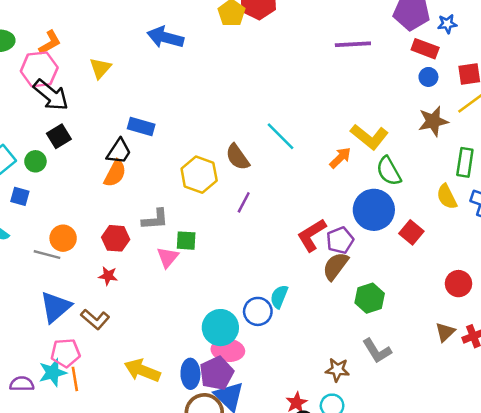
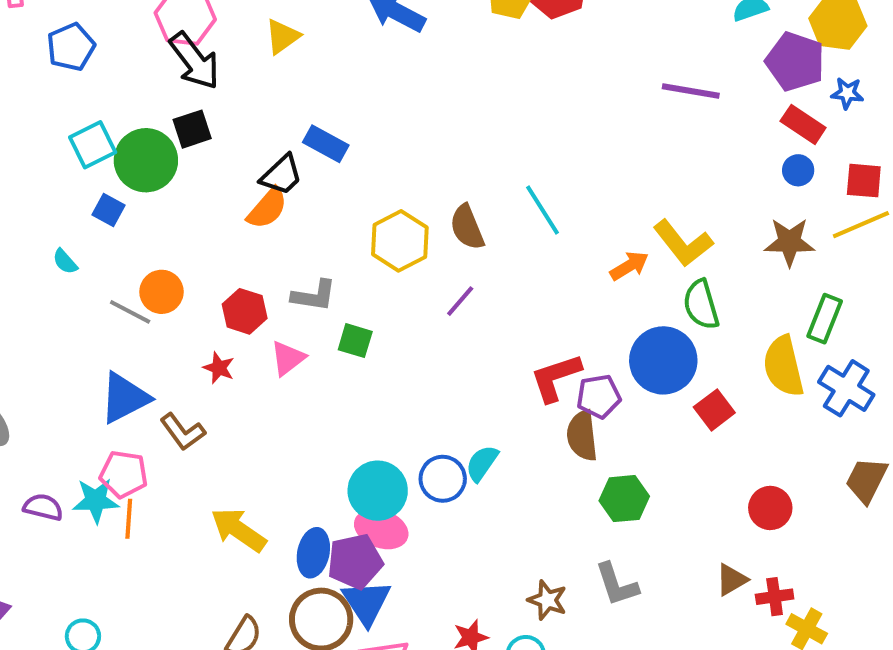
green circle: (35, 161) -> (146, 160), size x1.8
yellow semicircle: (447, 197) -> (783, 366), size x1.4
pink triangle: (168, 257) -> (288, 358), moved
brown semicircle: (335, 266) -> (582, 436), turned -56

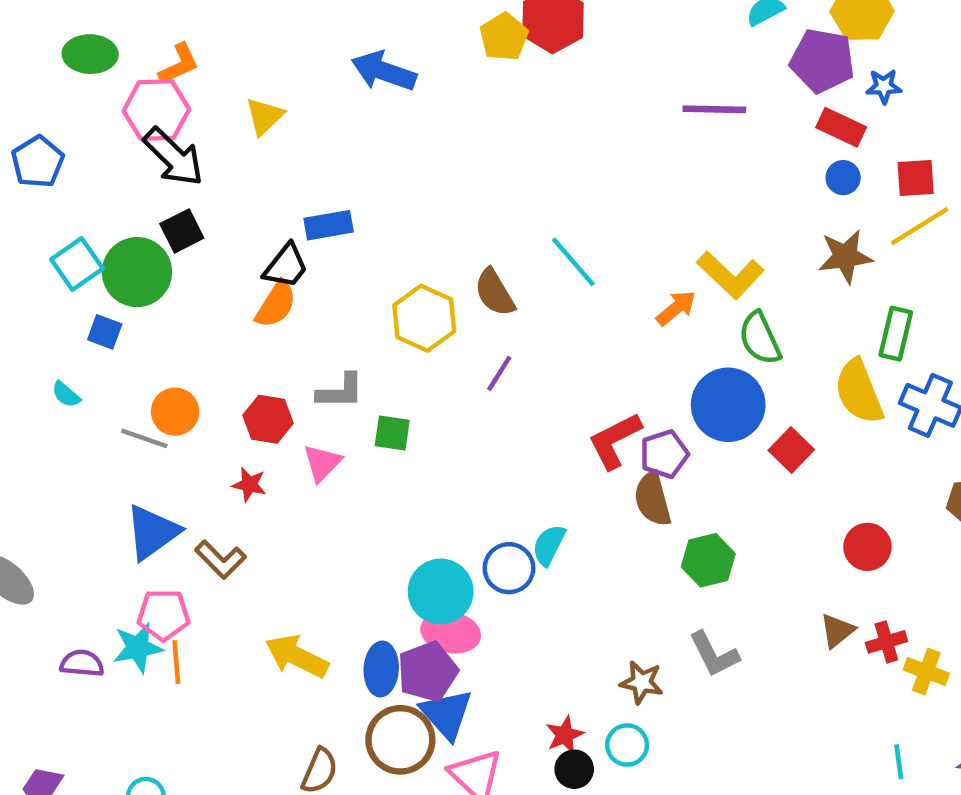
blue rectangle: (326, 144) -> (329, 225), turned -30

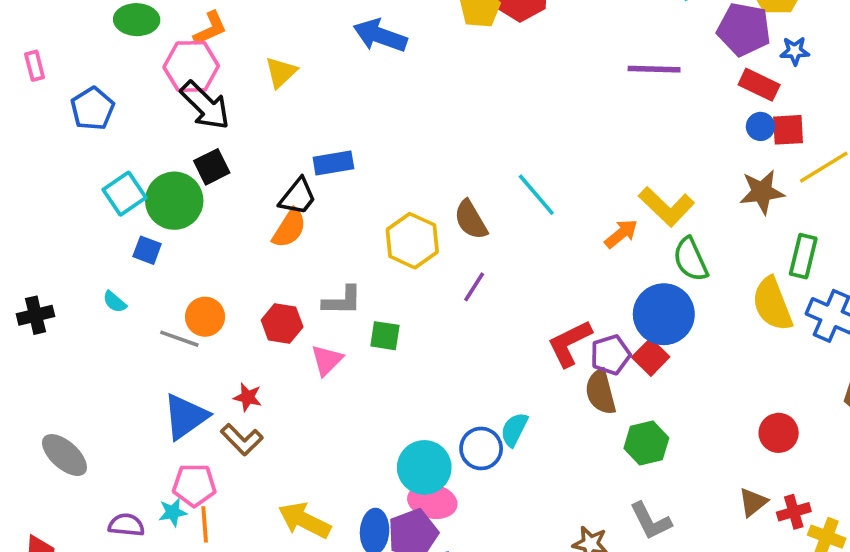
red square: (916, 178) -> (788, 130), moved
red square: (791, 450) -> (651, 357), moved
red star: (249, 485) -> (248, 397), moved
cyan star: (138, 648) -> (173, 512), size x0.7

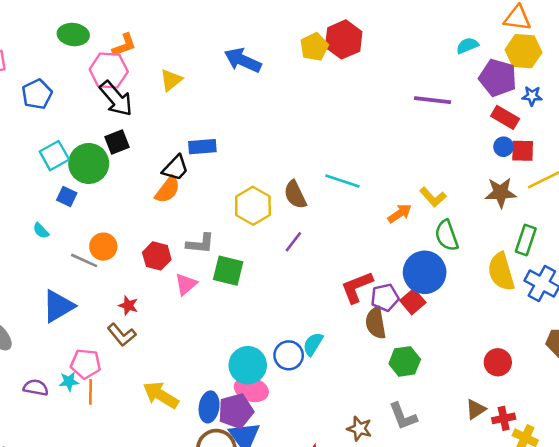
cyan line: (536, 195) -> (342, 181), turned -36
yellow L-shape: (666, 207) -> (433, 197), size x0.7
green square: (385, 336) -> (228, 271), size x1.4
blue triangle: (185, 417) -> (58, 306), moved

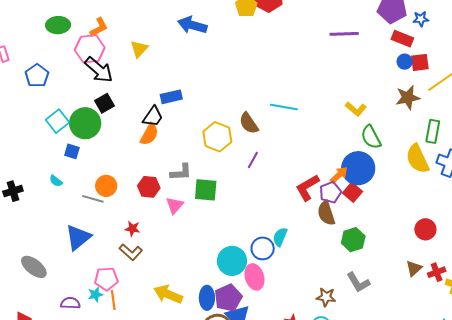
orange arrow: (400, 213) -> (339, 175), moved
pink ellipse: (251, 389) -> (254, 277), moved, turned 65

